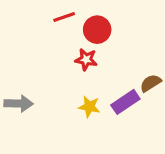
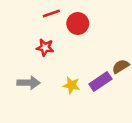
red star: (86, 59) -> (45, 47), moved
gray arrow: (19, 104) -> (29, 83), moved

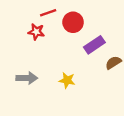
red star: (45, 47) -> (36, 32), moved
purple rectangle: (100, 81) -> (94, 45), moved

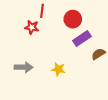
red line: (48, 13) -> (42, 11), turned -64
red circle: (73, 22) -> (73, 19), moved

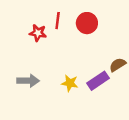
red line: (42, 11) -> (58, 21), moved
purple rectangle: (82, 39) -> (98, 81), moved

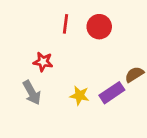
red star: (38, 33) -> (43, 62), moved
gray arrow: (28, 81) -> (32, 93), turned 60

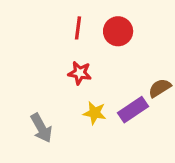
red star: (43, 62) -> (80, 73), moved
gray arrow: (32, 93) -> (41, 128), moved

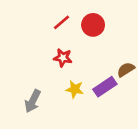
red line: (78, 28) -> (62, 22), turned 42
gray arrow: (41, 128) -> (33, 101), turned 55

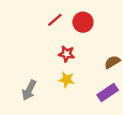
red star: (63, 58) -> (67, 54), moved
purple rectangle: (105, 87) -> (108, 92), moved

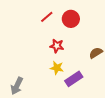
gray arrow: (29, 90) -> (17, 86), moved
purple rectangle: (108, 92) -> (74, 79), moved

